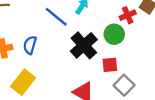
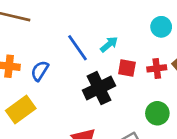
green circle: (114, 34) -> (157, 113), moved
red square: (110, 65) -> (127, 68), moved

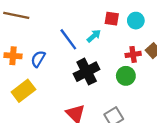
red square: (127, 68) -> (112, 19), moved
green circle: (157, 113) -> (126, 76), moved

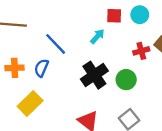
blue line: (68, 39) -> (56, 44), moved
green circle: (126, 76) -> (126, 80), moved

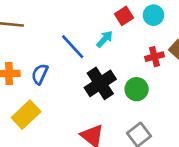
red square: (114, 16) -> (124, 16), turned -35
blue line: (56, 44) -> (73, 47), moved

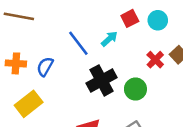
red cross: (154, 57) -> (155, 60), turned -36

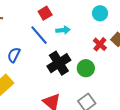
red square: (130, 18) -> (45, 13), moved
cyan arrow: (109, 39) -> (63, 30), turned 40

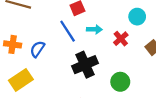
red cross: (100, 44) -> (121, 39), moved
green circle: (86, 68) -> (120, 82), moved

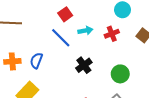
red cross: (121, 39) -> (112, 34), turned 32
black cross: (85, 65) -> (84, 65), size x0.7

